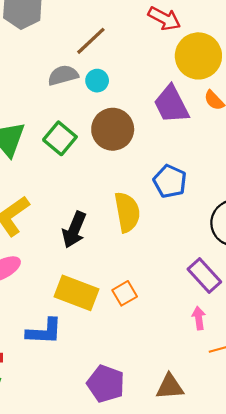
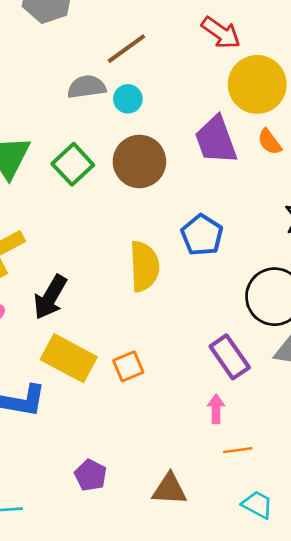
black arrow: (74, 230) -> (50, 297), moved
purple pentagon: (106, 384) -> (91, 475), size x0.7

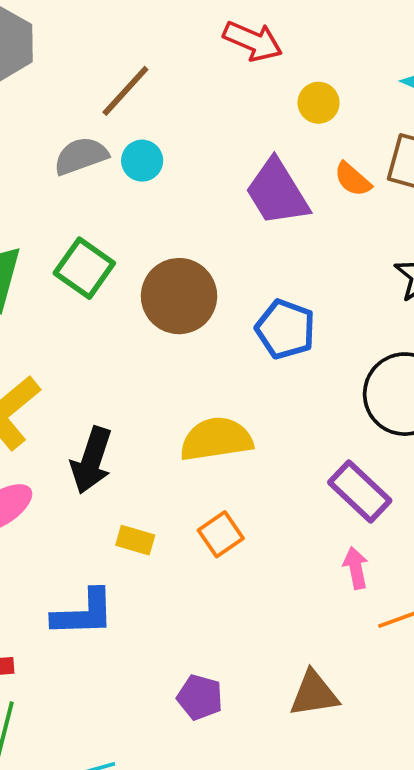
yellow circle: (257, 84) -> (319, 103), size x0.5
brown circle: (139, 161) -> (179, 296), moved
yellow semicircle: (144, 266) -> (216, 439), moved, turned -84
yellow rectangle: (69, 358) -> (135, 540), size x0.5

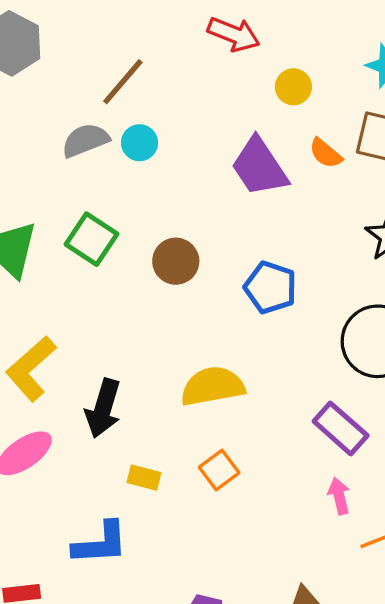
brown circle: (179, 296) -> (176, 261), size x0.7

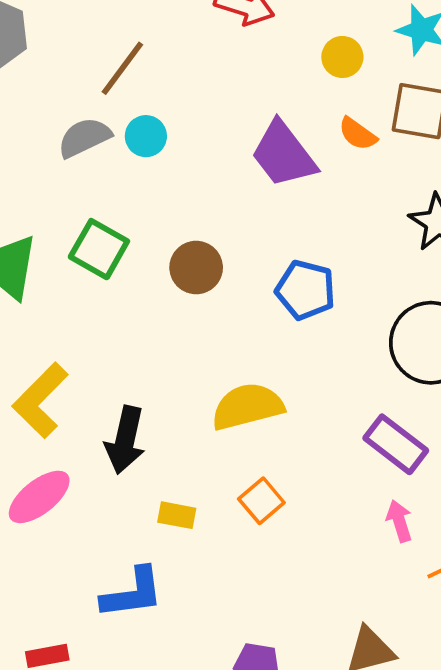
yellow circle: (293, 87) -> (342, 57), moved

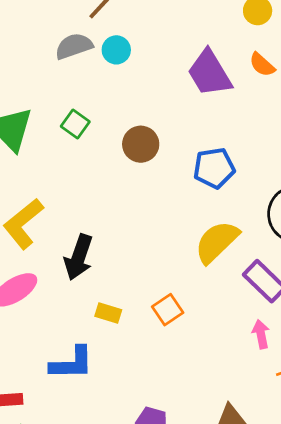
green square: (99, 249) -> (75, 124), size x0.7
blue pentagon: (305, 290) -> (214, 168), turned -30
yellow semicircle: (247, 406) -> (217, 242), moved, turned -36

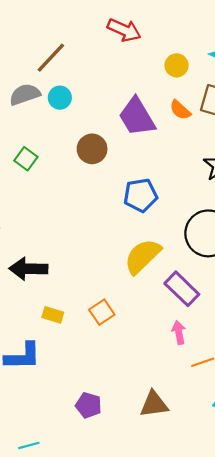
brown circle: (141, 144) -> (92, 149), moved
black arrow: (79, 257) -> (28, 269), turned 72

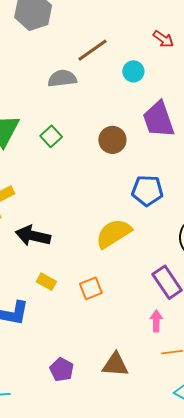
red arrow: (124, 30) -> (163, 39), size x0.7
cyan circle: (60, 98) -> (133, 71), moved
yellow semicircle: (143, 256) -> (114, 233), moved
brown triangle: (154, 404) -> (115, 365), moved

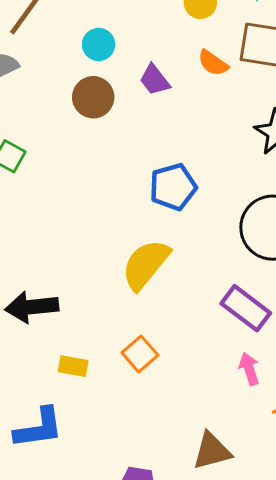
cyan circle: (133, 71) -> (99, 44), moved
purple trapezoid: (159, 119) -> (155, 80), size x0.6
brown circle: (112, 140) -> (93, 97), moved

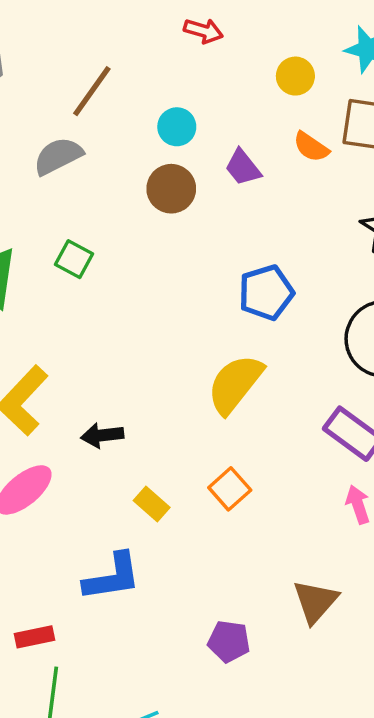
black arrow: (32, 307) -> (102, 435), size x0.7
yellow rectangle: (73, 366) -> (152, 504), turned 32
brown triangle: (212, 451) -> (315, 601), turned -33

